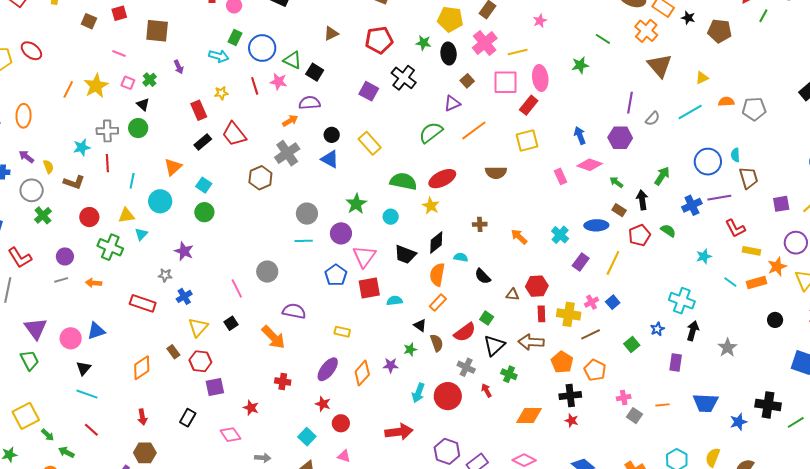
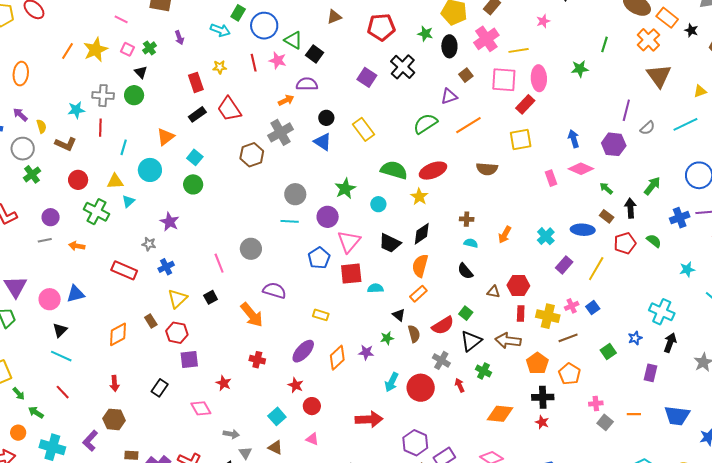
green line: (603, 39) -> (604, 44), turned 70
orange arrow: (519, 237) -> (505, 235), turned -108
cyan semicircle: (461, 257) -> (471, 243), moved

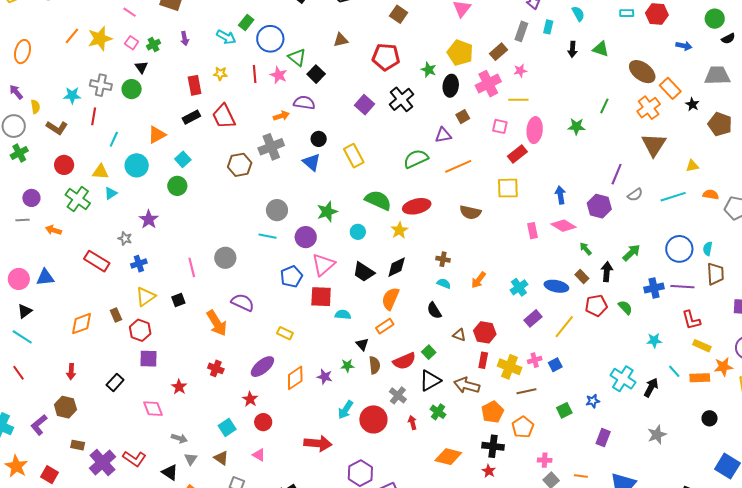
pink star: (543, 21) -> (520, 71), moved
pink square: (504, 80) -> (500, 126), size x0.6
black arrow: (670, 343) -> (651, 387), moved

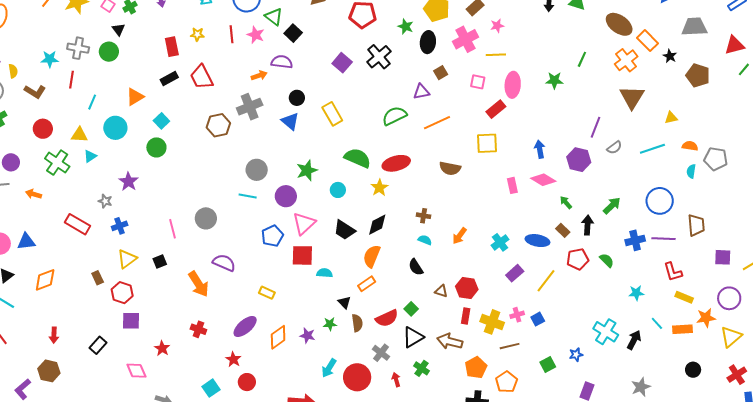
cyan semicircle: (708, 249) -> (691, 171), moved
orange diamond: (81, 324) -> (45, 280), moved

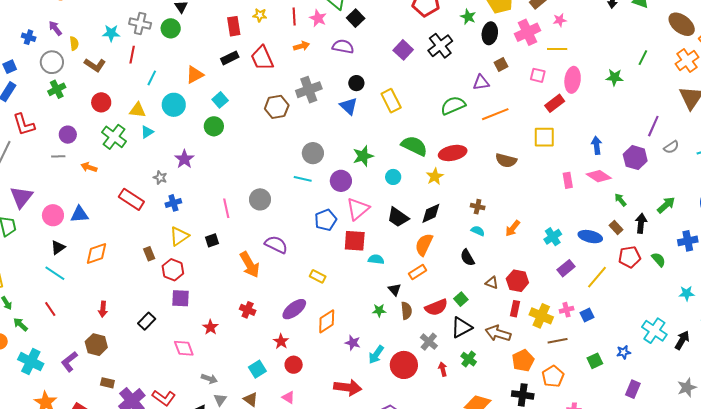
orange arrow: (259, 75) -> (302, 46), moved
purple star: (307, 335) -> (353, 343), moved

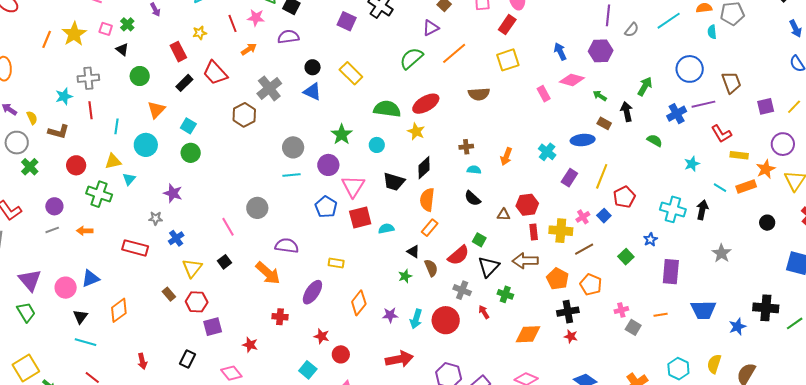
green circle: (171, 28) -> (140, 76), moved
red pentagon: (630, 257) -> (624, 197), moved
purple ellipse: (294, 309) -> (312, 292), moved
purple rectangle: (633, 389) -> (671, 272), size x1.4

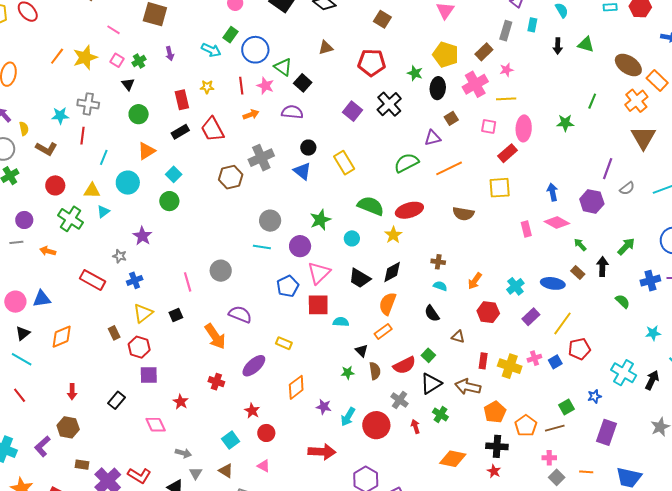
red hexagon: (527, 205) -> (488, 312), moved
brown line: (584, 249) -> (555, 428), moved

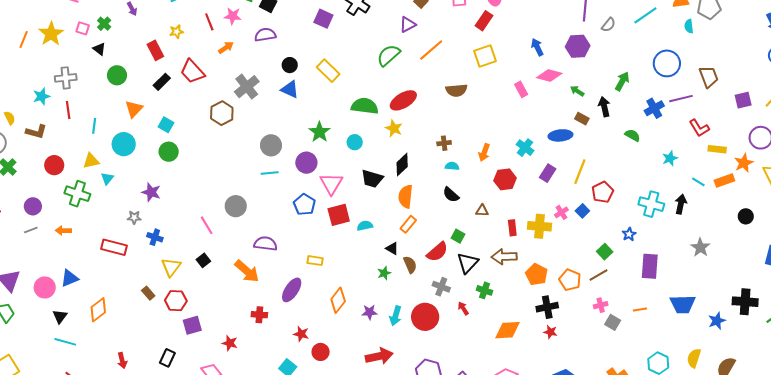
blue cross: (135, 280) -> (155, 237), turned -35

